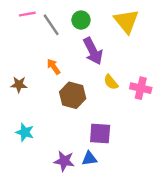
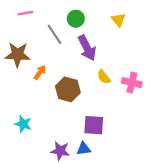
yellow triangle: (126, 21) -> (118, 20), size x0.6
gray line: (51, 25) -> (55, 34), moved
orange arrow: (54, 67) -> (40, 72), moved, turned 72
brown star: (19, 85) -> (18, 55), moved, size x1.6

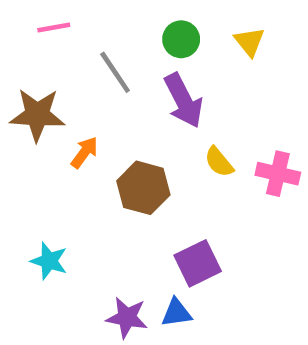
green circle: (76, 19) -> (181, 39), moved
purple square: (94, 125) -> (198, 263), turned -30

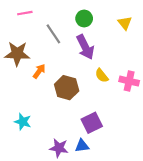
yellow triangle: (250, 42) -> (125, 23), moved

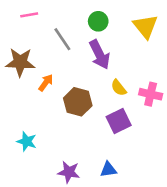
yellow triangle: (125, 23) -> (145, 26), size x1.5
purple square: (92, 123) -> (119, 121), moved
blue triangle: (82, 146) -> (108, 170), moved

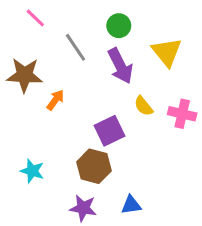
pink line: (29, 15) -> (35, 18), turned 54
yellow triangle: (145, 26) -> (167, 52), moved
brown hexagon: (78, 102) -> (94, 166), moved
purple square: (119, 121) -> (110, 131), moved

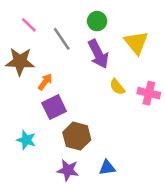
pink line: (35, 18) -> (29, 25), moved
purple square: (110, 131) -> (54, 107), moved

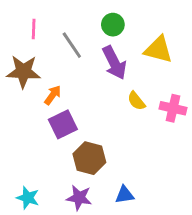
pink line: (29, 25) -> (34, 29), turned 48
yellow triangle: (136, 43) -> (158, 50), turned -36
cyan star: (26, 140) -> (28, 198), moved

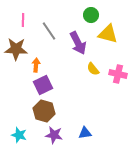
green circle: (113, 25) -> (91, 15), moved
orange arrow: (53, 95) -> (36, 65), turned -32
brown hexagon: (89, 158) -> (44, 111), moved

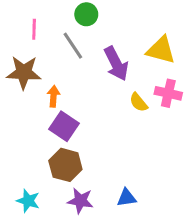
green circle: (91, 15) -> (86, 14), moved
pink cross: (118, 74) -> (168, 93), moved
purple square: (43, 85) -> (64, 126), turned -30

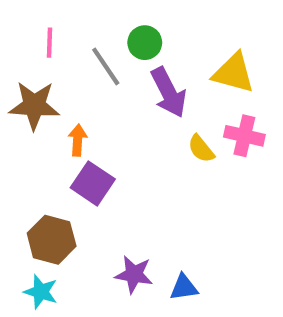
green circle: (86, 14) -> (145, 43), moved
brown hexagon: (65, 165) -> (52, 240), moved
purple star: (80, 201) -> (134, 274), moved

